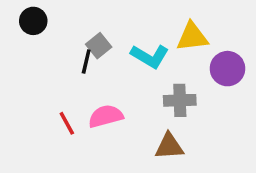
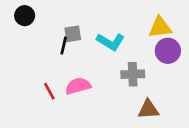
yellow triangle: (192, 37) -> (160, 27), moved
gray square: (99, 46) -> (73, 34), turned 30
brown triangle: (169, 146) -> (148, 109), moved

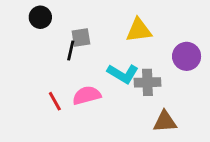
black circle: (25, 16) -> (40, 17), moved
yellow triangle: (160, 27) -> (139, 30), moved
cyan L-shape: (111, 42) -> (123, 74), moved

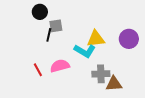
black circle: (40, 17) -> (40, 12), moved
yellow triangle: (139, 30) -> (96, 39), moved
gray cross: (147, 82) -> (101, 74), moved

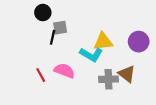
pink semicircle: (60, 66) -> (64, 71), turned 36
brown triangle: (114, 84) -> (127, 74), moved, turned 42

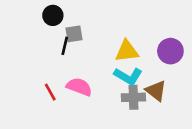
cyan L-shape: (91, 54) -> (128, 76), moved

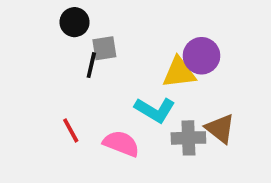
purple circle: (170, 51) -> (201, 56), moved
cyan L-shape: (128, 76) -> (155, 110), moved
pink semicircle: (79, 87) -> (121, 144), moved

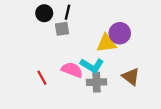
black line: (91, 65) -> (68, 12), moved
gray cross: (188, 138) -> (96, 82), moved
pink semicircle: (121, 144) -> (72, 70), moved

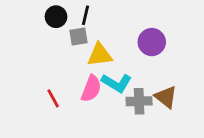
yellow triangle: (106, 43) -> (100, 55), moved
pink semicircle: (72, 70) -> (91, 89), turned 90
gray cross: (96, 82) -> (139, 101), moved

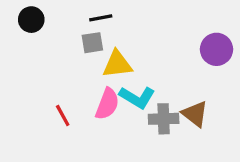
black line: (86, 15) -> (101, 18), turned 66
black circle: (56, 17) -> (31, 20), moved
purple circle: (152, 42) -> (216, 49), moved

